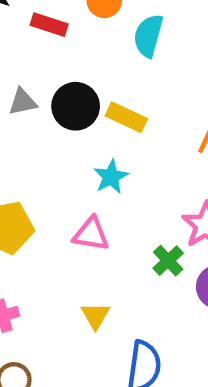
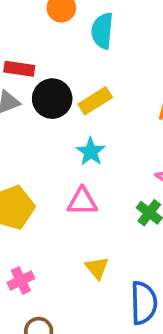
red rectangle: (49, 25) -> (19, 69), moved
yellow rectangle: (126, 117) -> (95, 101), turned -48

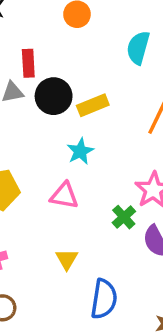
cyan semicircle: (102, 31) -> (138, 48), moved
red rectangle: (19, 69) -> (28, 63), turned 68

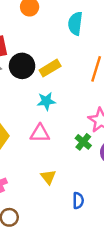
cyan star: (80, 151) -> (46, 101), turned 30
blue semicircle: (104, 299) -> (78, 201), size x0.6

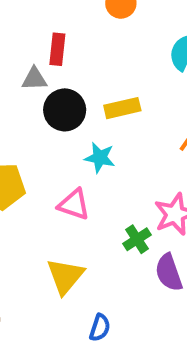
black circle: (22, 66) -> (65, 110), moved
yellow triangle: (48, 177) -> (65, 276), size x1.5

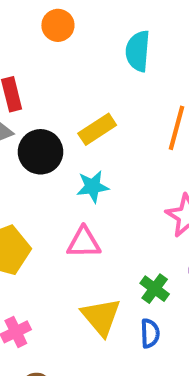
green cross: (137, 239) -> (155, 289), moved
blue semicircle: (100, 328) -> (150, 333), moved

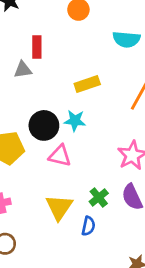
cyan semicircle: (138, 51) -> (126, 39), turned -104
black circle: (41, 152) -> (44, 125), moved

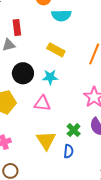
cyan semicircle: (126, 39) -> (61, 15), moved
yellow rectangle: (87, 84) -> (56, 50), turned 54
black circle: (44, 125) -> (23, 73), moved

